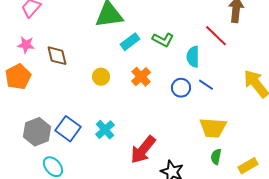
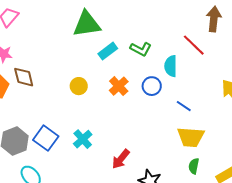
brown diamond: (57, 56) -> (24, 77), moved
blue line: (206, 85) -> (184, 106), moved
blue circle: (181, 88) -> (152, 86), moved
red arrow: (143, 150) -> (121, 159), size x0.7

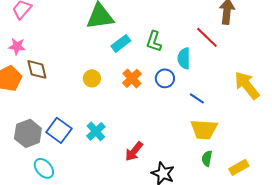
green L-shape: (141, 49) -> (154, 41), turned 80

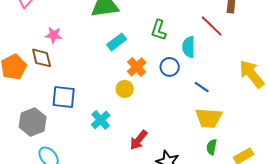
cyan rectangle: (121, 43) -> (117, 42), moved
pink star: (17, 46) -> (54, 35), moved
yellow circle: (92, 78) -> (125, 89), moved
blue square: (59, 130) -> (64, 97), moved, turned -30

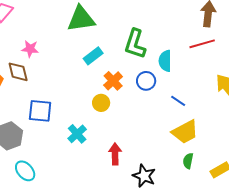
red line: (212, 26) -> (202, 44), moved, turned -60
green L-shape: (159, 30) -> (135, 44), size x1.4
yellow trapezoid: (209, 118) -> (185, 132), turned -32
red arrow: (139, 140) -> (115, 154), turned 140

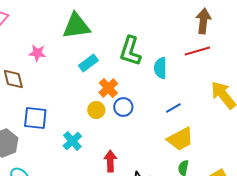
pink star: (30, 49) -> (37, 53), moved
blue circle: (146, 81) -> (123, 107), moved
blue line: (178, 101) -> (173, 108), turned -63

